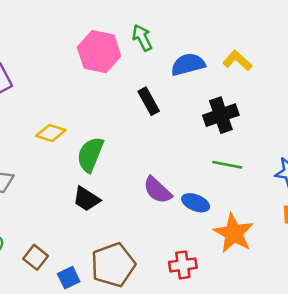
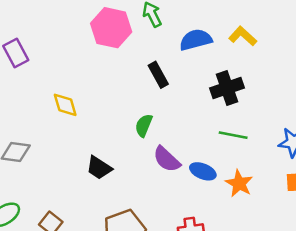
yellow diamond: (51, 133) -> (65, 105), turned 56
green semicircle: (90, 155) -> (144, 125), moved, size x0.7
orange star: (234, 233) -> (239, 183), moved, size x0.7

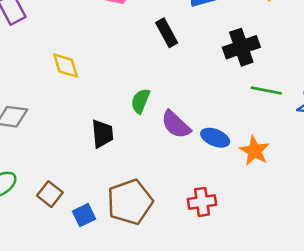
green semicircle: (144, 125) -> (140, 101), moved
green line: (233, 135) -> (266, 90), moved
black trapezoid: (99, 168) -> (102, 134), turned -128

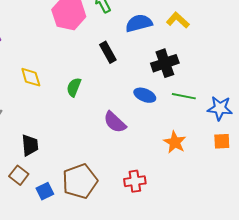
green semicircle: (140, 101) -> (74, 87), moved
black trapezoid: (102, 134) -> (30, 145), moved
blue ellipse: (215, 138) -> (145, 95), moved

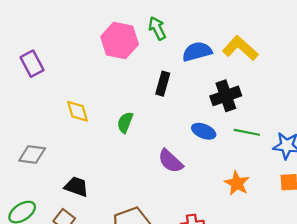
yellow L-shape: (178, 20) -> (240, 48), size x1.4
black rectangle: (108, 52) -> (163, 84), turned 45
black trapezoid: (30, 145) -> (76, 187), turned -65

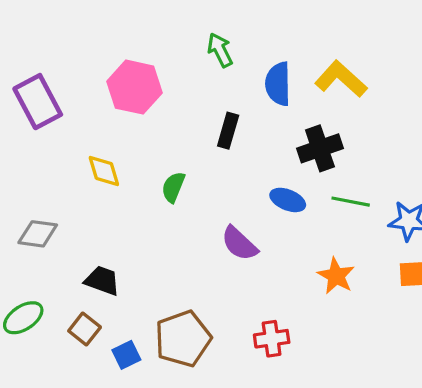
pink hexagon: (120, 40) -> (135, 87), moved
blue semicircle: (197, 52) -> (278, 84), turned -76
purple rectangle: (32, 64) -> (38, 102), size x1.4

